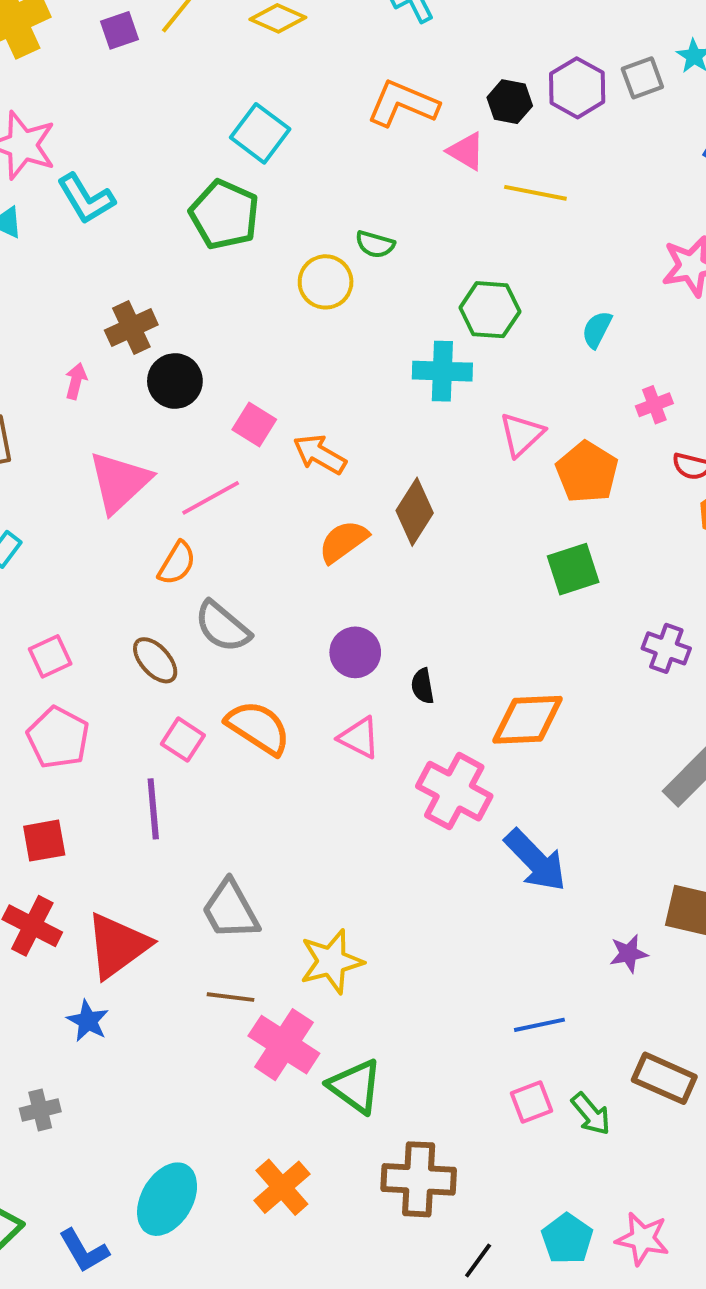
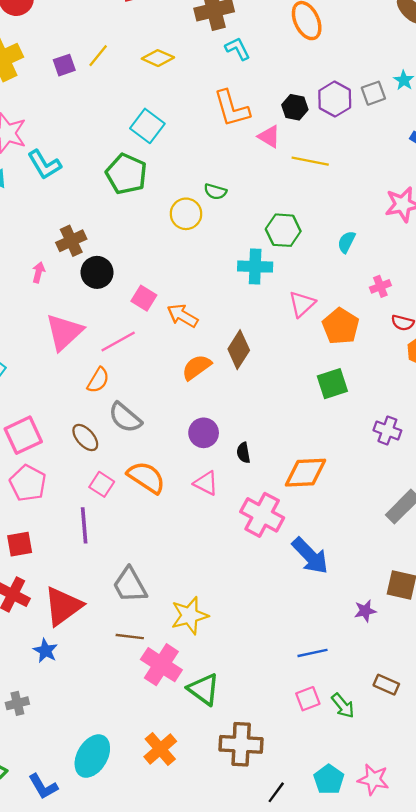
orange L-shape: (403, 104) -> (232, 108), turned -129
pink square: (50, 656) -> (23, 435), size x1.5
brown rectangle: (664, 1078) -> (386, 685), size x0.7

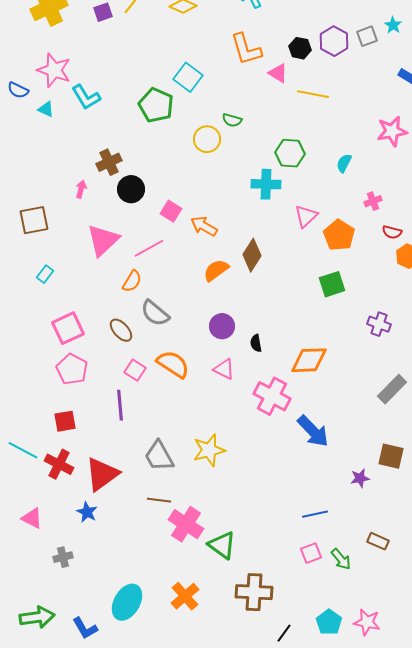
cyan square: (147, 126) -> (188, 77), moved
yellow star: (190, 615) -> (209, 450), moved

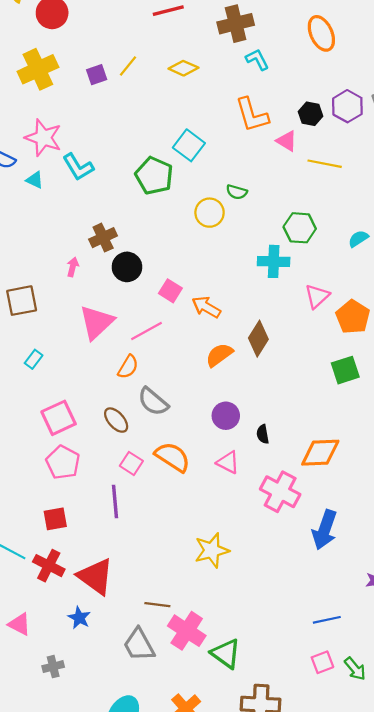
cyan semicircle: (344, 163) -> (358, 239), turned 30
blue arrow: (313, 431) -> (325, 530), turned 63
gray trapezoid: (159, 456) -> (139, 645), moved
red triangle: (102, 474) -> (95, 576), turned -48

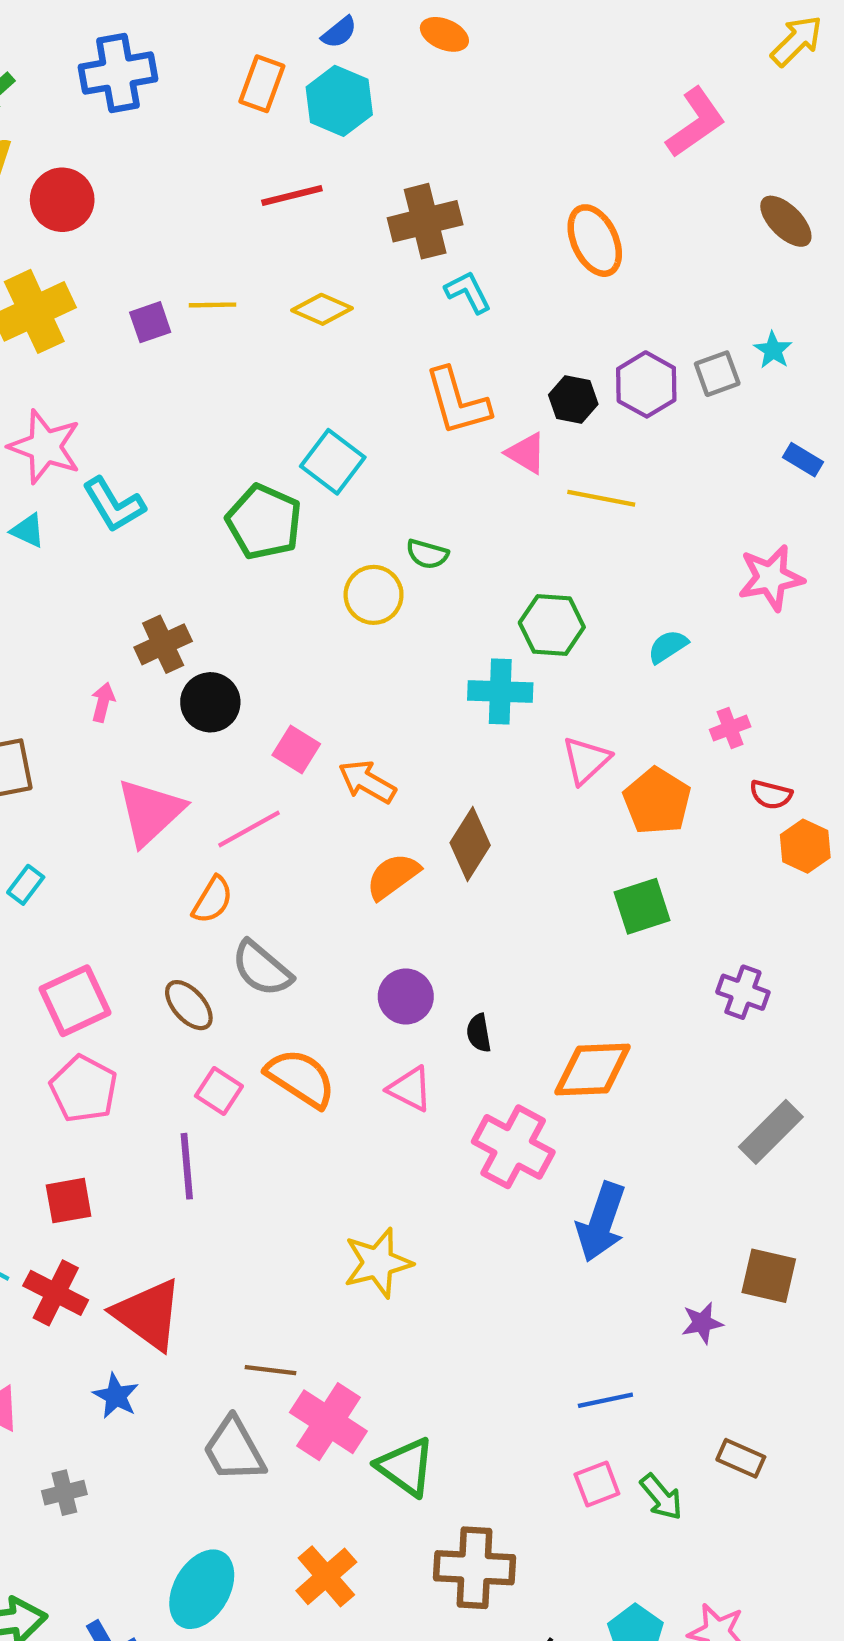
yellow line: (128, 66) -> (212, 305), turned 50

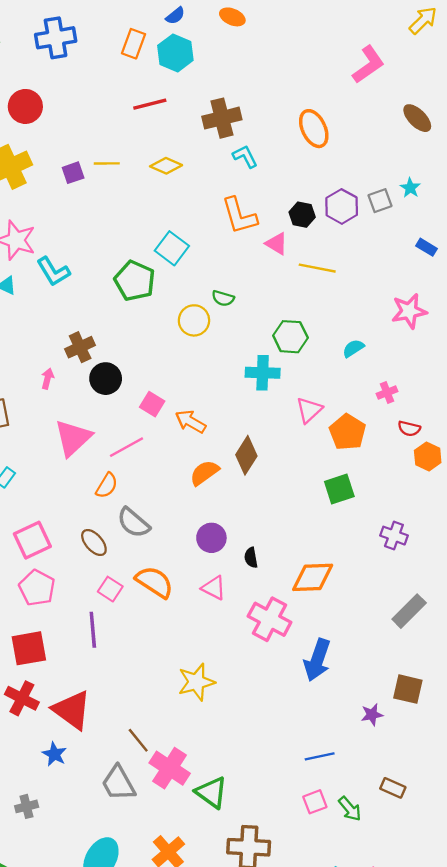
red square: (69, 1201) -> (29, 648), size x1.4
brown line: (270, 1370) -> (138, 740), turned 44

